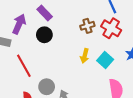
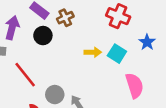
brown cross: (87, 26) -> (65, 18), moved
yellow arrow: (85, 56) -> (93, 52), turned -96

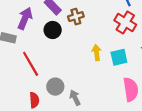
yellow arrow: (93, 52) -> (97, 53), turned -105
cyan square: (117, 54) -> (119, 57), turned 36

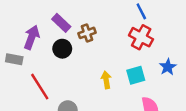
yellow arrow: (97, 53) -> (106, 80), moved

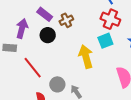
cyan square: (136, 75) -> (105, 41), moved
yellow arrow: (106, 80) -> (86, 57), size x1.6

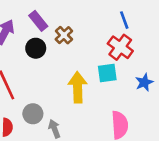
brown cross: (66, 20) -> (64, 35), turned -32

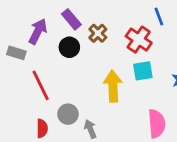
red cross: (120, 47) -> (139, 40), moved

